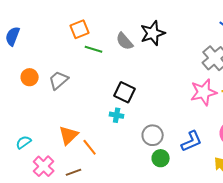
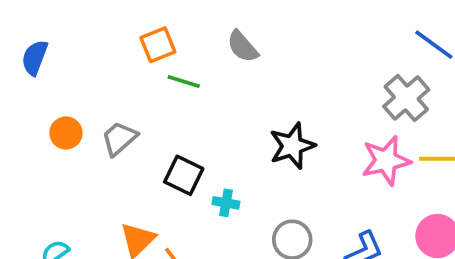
black star: (153, 33) -> (292, 146), moved
gray semicircle: (125, 41) -> (243, 47), moved
black square: (125, 92) -> (184, 175), moved

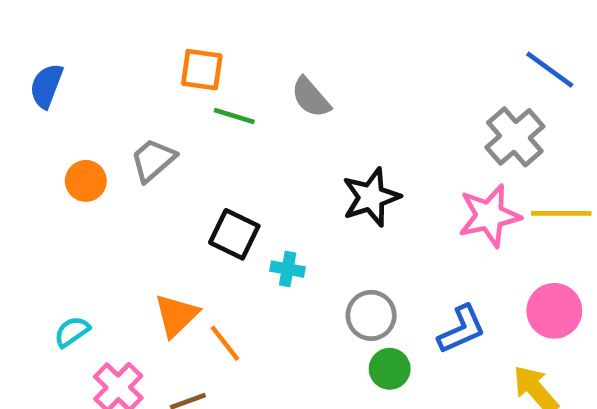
orange square: (158, 45) -> (202, 70), turned 30
gray semicircle: (243, 47) -> (311, 97), moved
gray trapezoid: (119, 138) -> (153, 160), moved

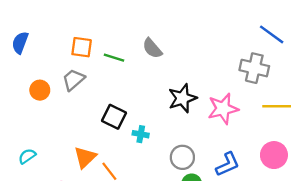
orange square: (202, 70) -> (82, 47), moved
gray cross: (515, 137) -> (254, 68), turned -36
pink star: (489, 216) -> (223, 109), moved
cyan semicircle: (72, 332) -> (27, 156), moved

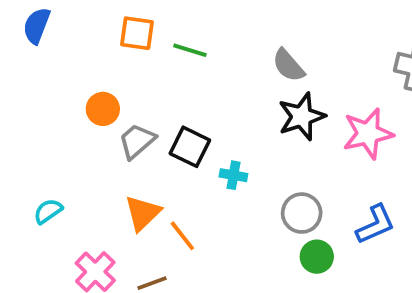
gray semicircle: (152, 48) -> (288, 65), moved
gray trapezoid: (73, 80) -> (137, 141), moved
orange circle: (40, 90) -> (103, 109), moved

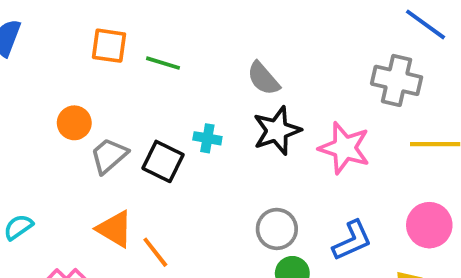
pink star: (368, 134) -> (344, 148), turned 30
cyan cross: (233, 175) -> (207, 138), moved
orange triangle: (143, 213) -> (115, 229), turned -45

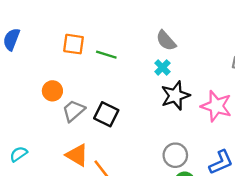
gray semicircle: (263, 78) -> (166, 41), moved
cyan cross: (207, 138) -> (162, 67), moved, turned 35

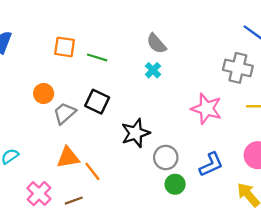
black star: (175, 96) -> (136, 133), moved
black square: (106, 114) -> (97, 102), moved
orange triangle: (77, 155) -> (68, 157), turned -40

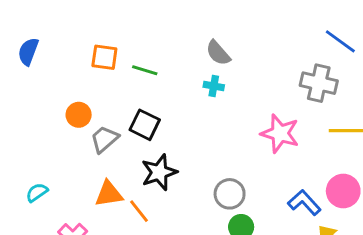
cyan cross: (153, 70) -> (214, 86), turned -35
black star: (136, 133) -> (159, 172), moved
blue L-shape: (211, 164) -> (304, 202), moved, turned -108

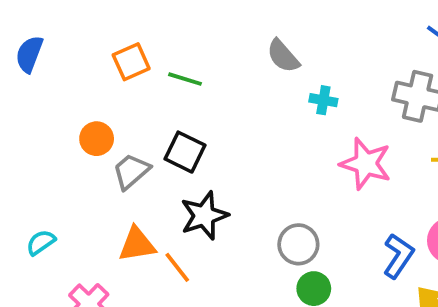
orange square: (104, 57) -> (131, 62), turned -32
cyan cross: (214, 86) -> (323, 100), moved
blue L-shape: (304, 202) -> (398, 256), turned 76

